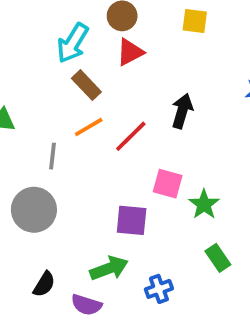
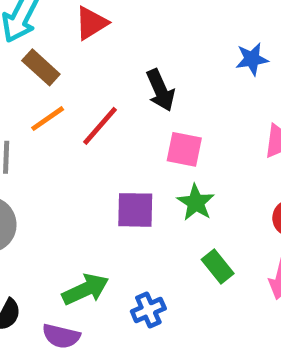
black arrow: (182, 111) -> (160, 90), turned 144
pink square: (168, 184) -> (184, 149), moved
purple square: (132, 220) -> (135, 210), moved

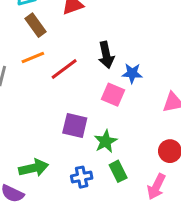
blue star: (252, 59) -> (132, 73), moved
green star: (196, 203) -> (106, 141), moved
blue cross: (148, 310) -> (82, 177), moved

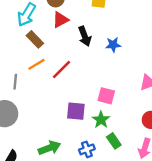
black arrow: (106, 55) -> (85, 36), moved
blue star: (132, 73) -> (113, 45), moved
pink square: (113, 95) -> (106, 96), moved

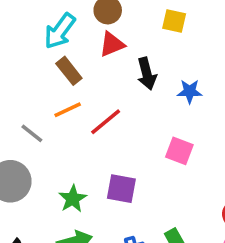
gray line: (15, 82) -> (32, 133), turned -63
pink square: (106, 96) -> (179, 151), moved
green star: (101, 120) -> (73, 199), moved

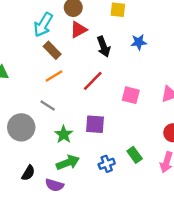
blue star: (190, 91) -> (139, 42), moved
red line: (106, 122) -> (93, 81), moved
gray line: (32, 133) -> (48, 106), moved

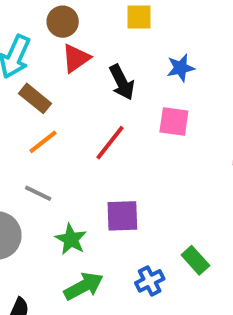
pink square: (131, 95) -> (174, 121), moved

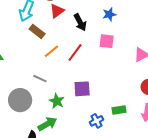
orange line: (43, 142) -> (52, 51), moved
green rectangle: (195, 260) -> (119, 110), turned -56
green arrow: (84, 286) -> (47, 124), moved

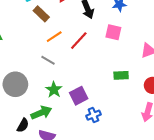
gray line: (40, 79) -> (48, 60), moved
purple square: (82, 89) -> (79, 96), moved, turned -30
green rectangle: (119, 110) -> (121, 75), moved

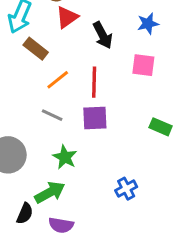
red line: (79, 41) -> (94, 82), turned -36
green rectangle: (121, 75) -> (161, 127), turned 32
purple square: (79, 96) -> (95, 118), moved, turned 30

